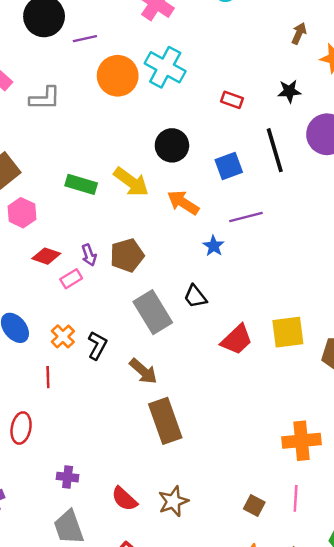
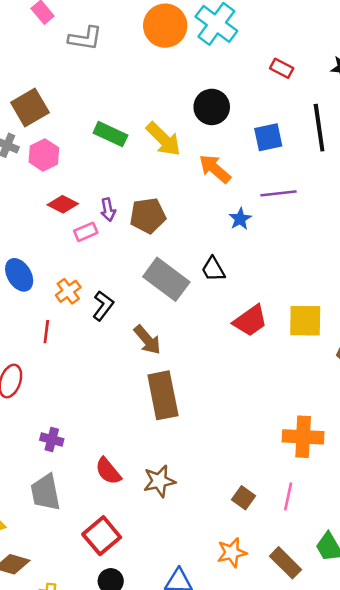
gray rectangle: (153, 312) -> (166, 279), turned -30

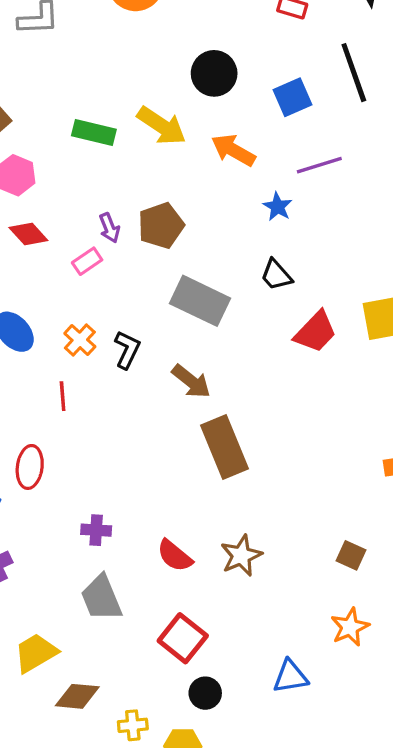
red diamond: (63, 204) -> (28, 234), moved, turned 32
black trapezoid: (213, 269) -> (276, 275), moved

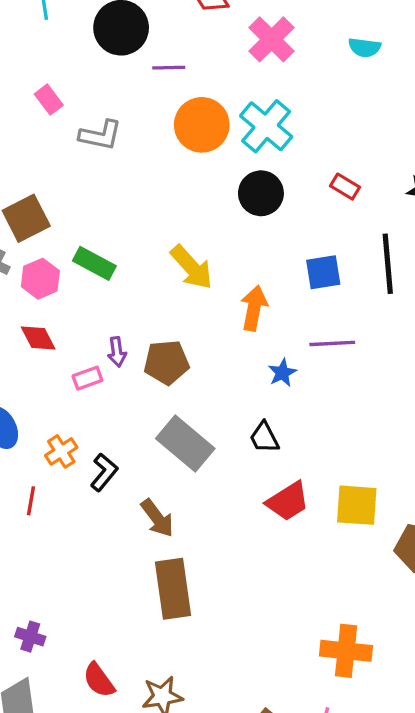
black circle: (214, 73) -> (261, 193), moved
green rectangle: (94, 133) -> (94, 263), moved
orange arrow: (233, 150) -> (254, 308), turned 57

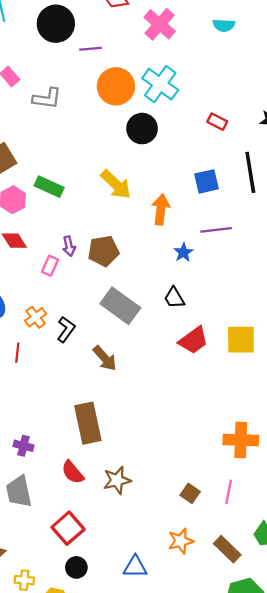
black circle: (261, 193) -> (142, 129), moved
pink rectangle: (87, 378) -> (50, 266), turned -42
brown rectangle: (173, 589) -> (88, 423), moved

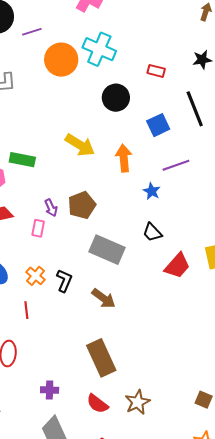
black circle: (142, 129) -> (116, 98), moved

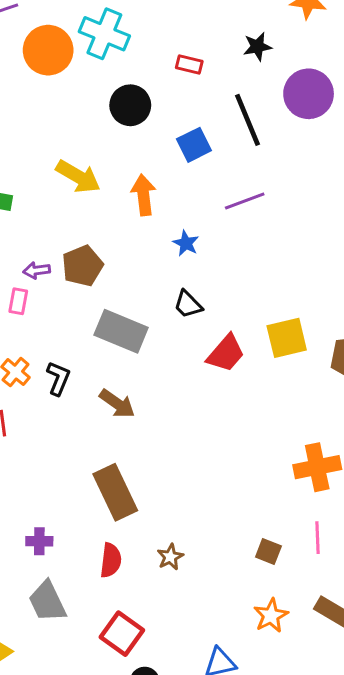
purple line: (176, 165) -> (245, 201), moved
purple arrow: (51, 208) -> (37, 270), turned 108
brown star: (137, 402) -> (170, 557), size x0.7
red semicircle: (97, 404) -> (111, 560), turned -120

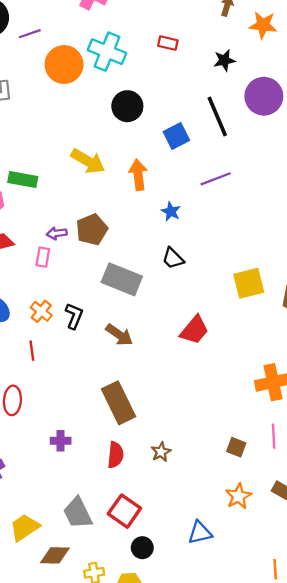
red rectangle: (189, 65) -> (168, 43), moved
red trapezoid: (226, 353) -> (194, 330), moved
gray trapezoid: (47, 602) -> (78, 513), moved

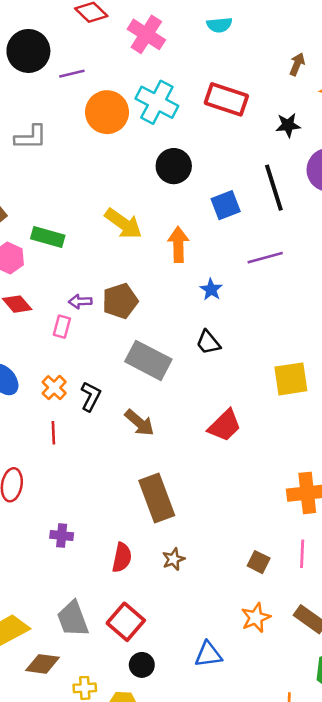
red rectangle: (168, 43) -> (226, 99), size x1.8
red line: (32, 351) -> (53, 433), moved
brown rectangle: (118, 403) -> (157, 498), moved

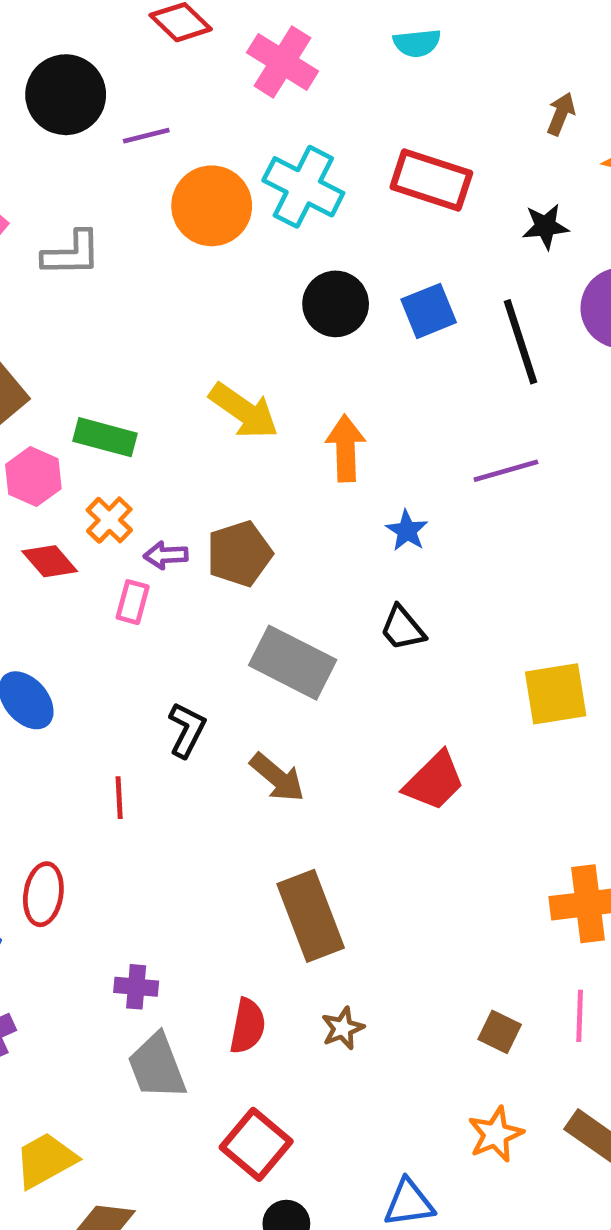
blue square: (226, 205) -> (429, 311), moved
orange cross: (54, 388) -> (109, 520), moved
gray trapezoid: (73, 619) -> (157, 1066), moved

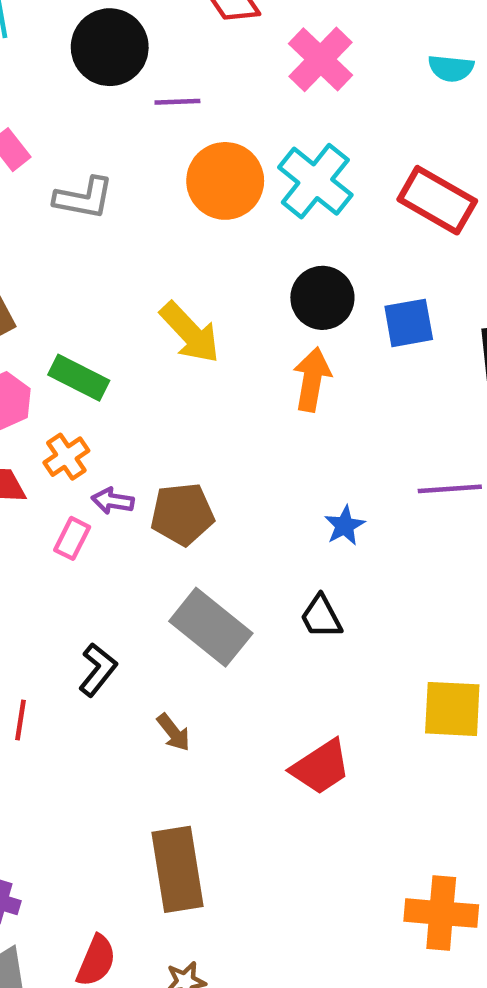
yellow arrow: (244, 411) -> (190, 333), moved
orange arrow: (346, 448) -> (312, 379), moved
brown arrow: (277, 777) -> (173, 732), size x0.7

